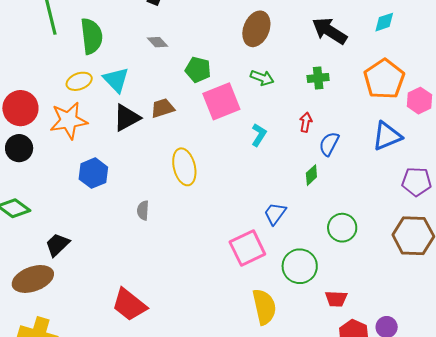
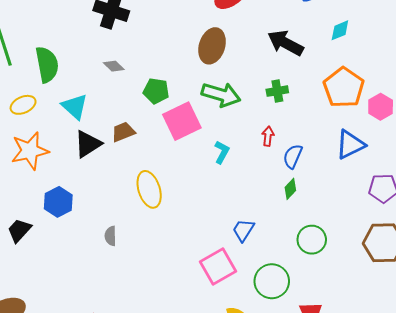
green arrow: (262, 78) -> (221, 95), size x1.6
yellow ellipse: (79, 81) -> (23, 105), moved
green diamond: (311, 175) -> (290, 189), moved
black trapezoid: (57, 245) -> (19, 230), moved

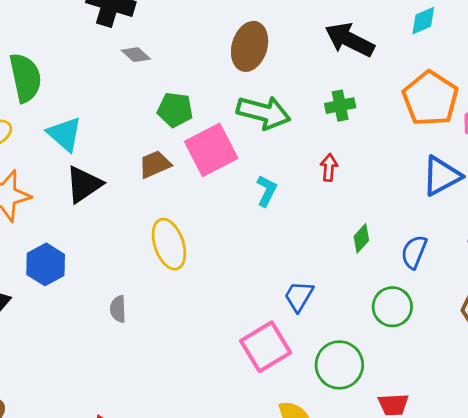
gray diamond: (114, 66) -> (136, 55), moved
brown trapezoid: (123, 132) -> (155, 164), moved
blue semicircle: (293, 156) -> (414, 252), moved

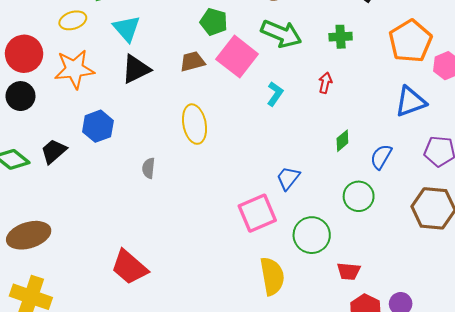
pink square: (211, 150) -> (237, 57), turned -33

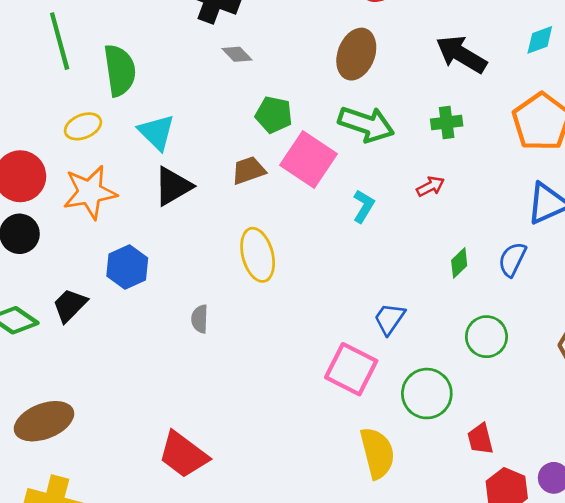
red arrow: (325, 83) -> (430, 186), turned 54
blue semicircle: (381, 157) -> (512, 259), moved
pink square: (257, 213) -> (351, 369), turned -36
red trapezoid: (349, 271) -> (480, 439), turned 75

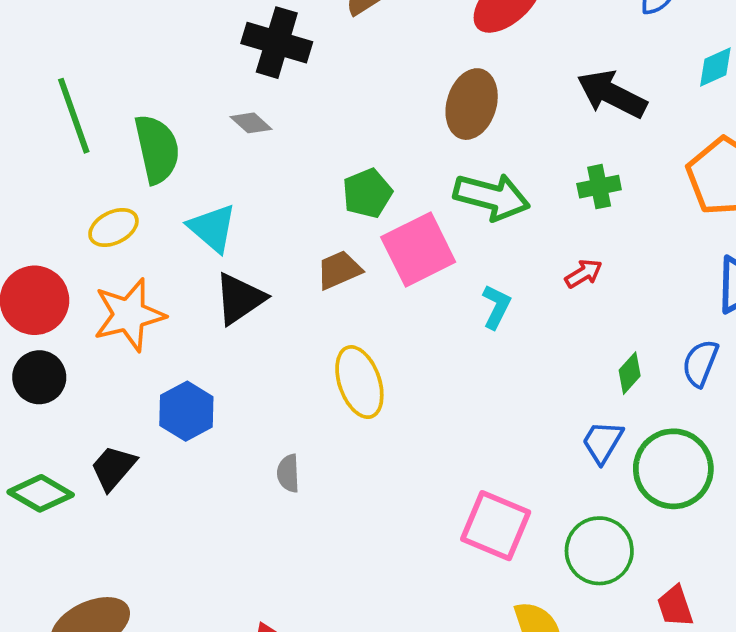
gray diamond: (237, 54) -> (251, 123), moved
green pentagon: (274, 115) -> (367, 193), turned -30
pink square: (309, 159) -> (418, 250), turned 34
blue trapezoid: (389, 319) -> (602, 442), moved
green circle: (486, 337) -> (673, 469), size x1.4

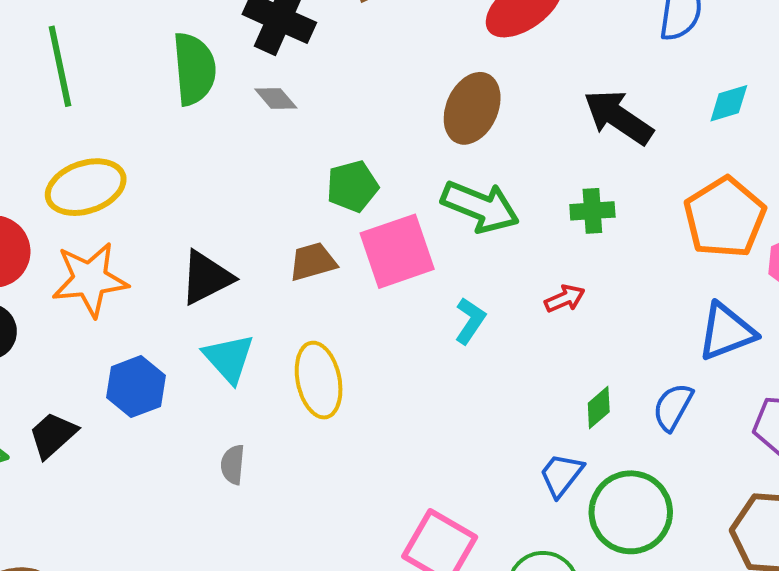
gray diamond: (251, 123) -> (276, 99), moved
green semicircle: (157, 149) -> (194, 69), moved
yellow ellipse: (113, 227) -> (86, 187), size x1.5
cyan triangle: (212, 228) -> (229, 358), moved

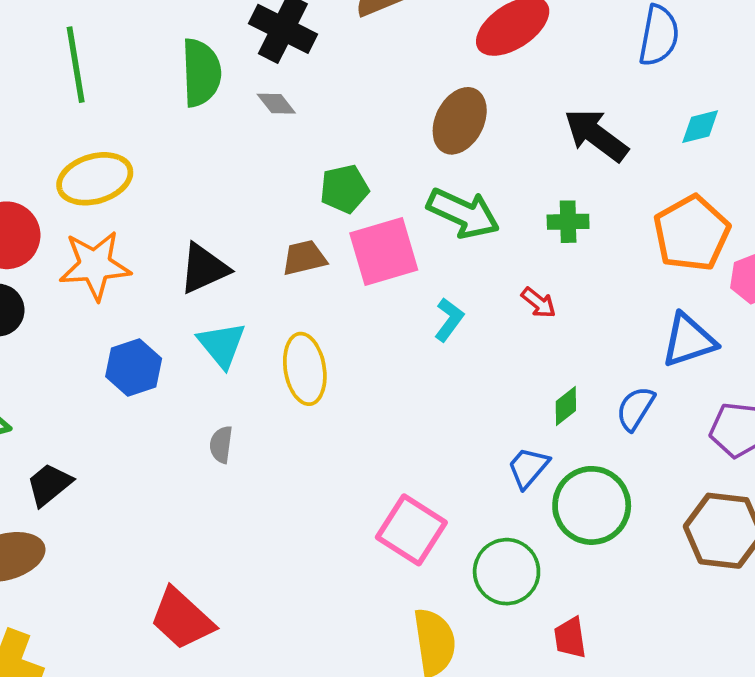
red arrow: (565, 299) -> (539, 303), turned 60
black trapezoid: (53, 435) -> (49, 484), moved

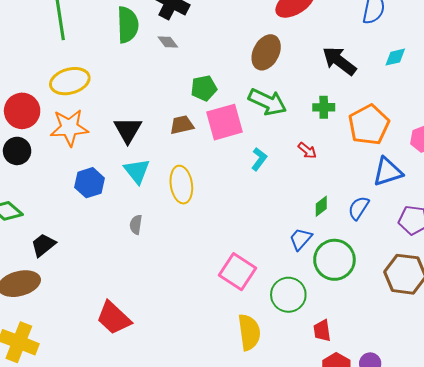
orange pentagon: (692, 233) -> (369, 125), moved
black triangle: (204, 268) -> (128, 130), turned -36

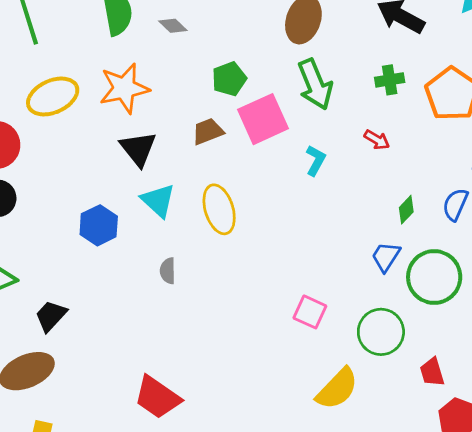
green arrow: (267, 102) -> (315, 84), turned 51
orange star: (69, 128) -> (124, 88), moved
pink square: (238, 272) -> (310, 312), size x0.7
yellow semicircle: (249, 332) -> (337, 389), turned 60

